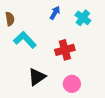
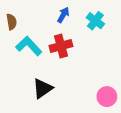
red cross: (65, 50) -> (61, 46), moved
pink circle: (72, 84) -> (107, 97), moved

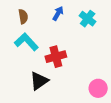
brown semicircle: (11, 22) -> (23, 17), moved
red cross: (61, 46) -> (56, 57), moved

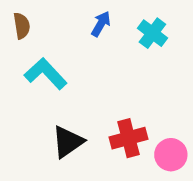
brown semicircle: (23, 17) -> (22, 26), moved
red cross: (56, 57) -> (128, 138), moved

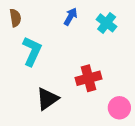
cyan L-shape: (46, 74) -> (32, 51), turned 68
red cross: (128, 138) -> (89, 78), moved

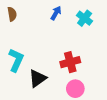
cyan L-shape: (32, 51) -> (16, 60), moved
pink circle: (119, 108) -> (75, 89), moved

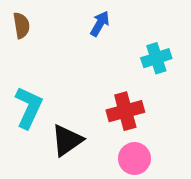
cyan cross: (85, 18) -> (156, 58), moved, turned 35

